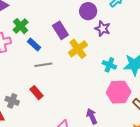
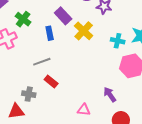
blue rectangle: (34, 44) -> (50, 33), moved, turned 48
gray line: (43, 65) -> (42, 62), moved

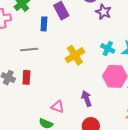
yellow cross: (84, 31) -> (75, 55), moved
red rectangle: (51, 82) -> (26, 77), moved, turned 40

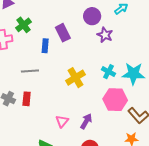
purple arrow: (87, 99) -> (86, 121), turned 49
pink triangle: (58, 107) -> (62, 121), moved, turned 48

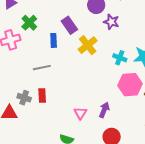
yellow cross: (75, 78) -> (88, 45), moved

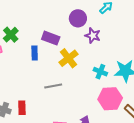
purple rectangle: (69, 25) -> (51, 38), turned -36
gray line: (42, 68) -> (53, 86), moved

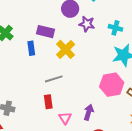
cyan cross: (100, 72) -> (115, 28), moved
red rectangle: (22, 108) -> (48, 102), moved

